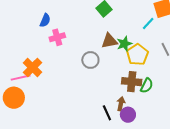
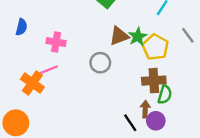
blue semicircle: (45, 20) -> (21, 27), moved
pink cross: (57, 37) -> (56, 42), turned 35
pink line: (21, 78) -> (46, 71), moved
green semicircle: (147, 86) -> (165, 95), moved

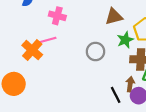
green star: (138, 37) -> (125, 40), moved
gray circle: (100, 63) -> (95, 52), moved

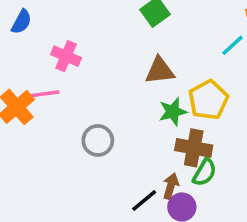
gray circle: (95, 52) -> (98, 140), moved
black line: (116, 95) -> (144, 200), turned 70

